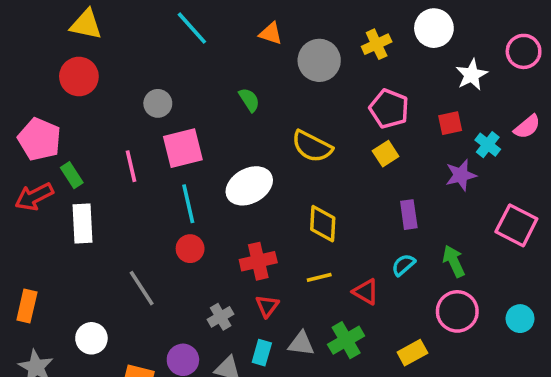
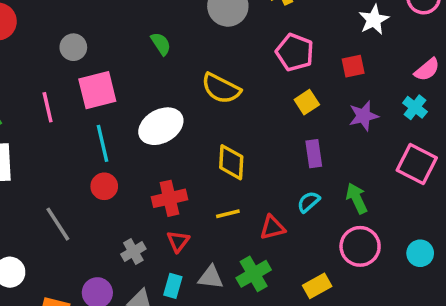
cyan cross: (488, 145) -> (415, 107), moved
yellow square: (386, 154) -> (307, 102), moved
red triangle: (366, 292) -> (272, 227), turned -44

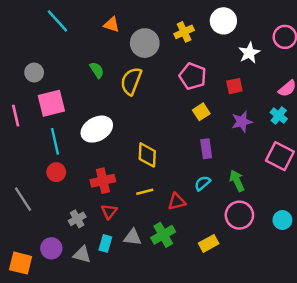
yellow semicircle: (221, 88) -> (131, 81), moved, turned 84

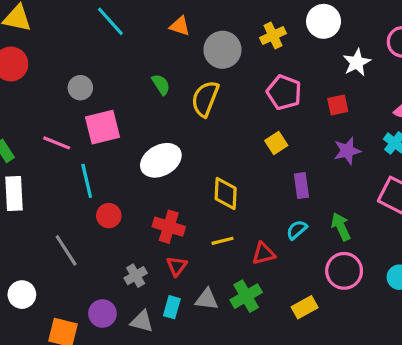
yellow square: (201, 112) -> (276, 143), moved
pink line: (16, 116) -> (57, 143), turned -55
cyan line: (55, 141) -> (87, 181), moved
red cross: (103, 181) -> (169, 227), turned 30

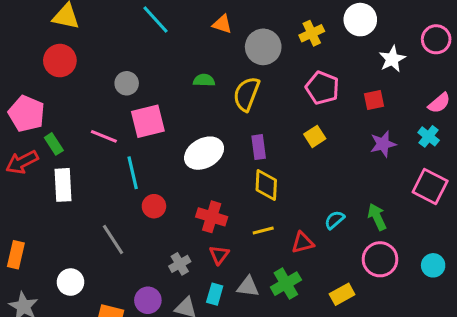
green semicircle: (161, 85) -> (204, 80), turned -55
purple rectangle: (301, 186) -> (259, 147), moved

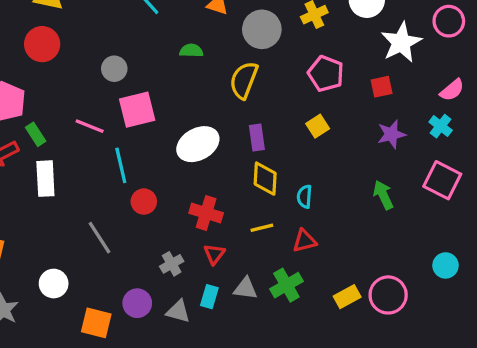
white star: (392, 59) -> (401, 42), size x1.4
green semicircle: (204, 80) -> (191, 51), moved
green arrow: (377, 217) -> (383, 195), moved
cyan semicircle: (334, 220) -> (304, 197), moved, turned -45
pink circle: (380, 259) -> (388, 295), moved

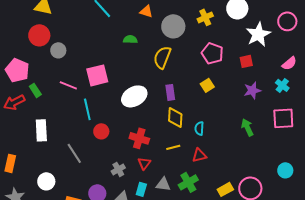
gray circle: (114, 69) -> (58, 50), moved
white rectangle: (45, 179) -> (41, 130), moved
pink square: (442, 180) -> (283, 118), turned -30

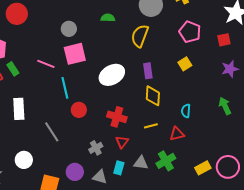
gray circle: (58, 50) -> (69, 29), moved
cyan semicircle: (199, 128) -> (186, 111), moved

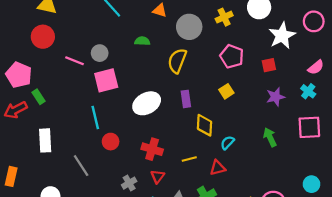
pink line: (46, 64) -> (75, 61), moved
yellow diamond: (153, 96) -> (204, 125), moved
cyan semicircle: (186, 111) -> (227, 143), turned 40

